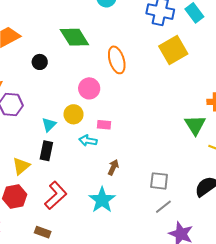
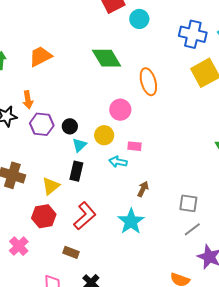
black circle: (40, 62) -> (70, 126), moved

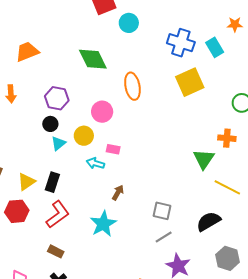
purple hexagon: (42, 124) -> (57, 98), moved
black rectangle: (76, 171) -> (52, 182), moved
brown rectangle: (71, 252) -> (56, 251), moved

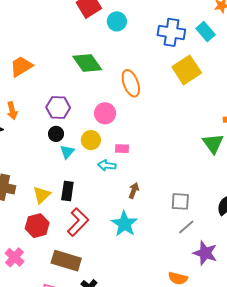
brown rectangle: (56, 251) -> (66, 261), moved, size x1.8

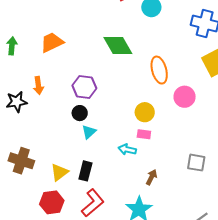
pink circle: (105, 113) -> (185, 97), moved
yellow circle: (91, 140) -> (145, 112), moved
gray square: (180, 201) -> (196, 163), moved

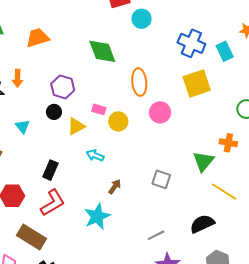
cyan triangle: (89, 132) -> (23, 126), moved, turned -35
pink rectangle: (144, 134) -> (99, 109), moved
yellow triangle: (59, 172) -> (76, 126), moved

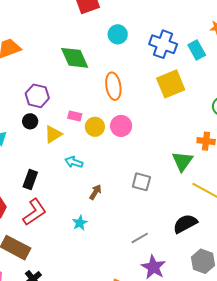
cyan circle: (142, 19) -> (118, 34), moved
pink circle: (160, 112) -> (121, 126), moved
cyan star: (97, 216) -> (80, 223), size x0.6

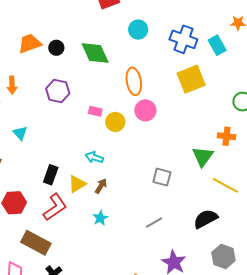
black circle: (30, 121) -> (56, 48), moved
pink circle: (121, 126) -> (145, 110), moved
yellow triangle: (53, 134) -> (77, 184), moved
brown arrow: (95, 192) -> (101, 186), moved
gray line: (140, 238) -> (154, 223), moved

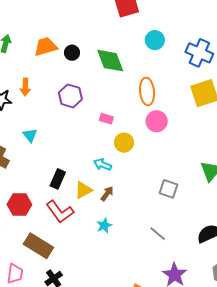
yellow circle: (115, 122) -> (124, 143), moved
red L-shape: (55, 207) -> (60, 212), turned 84
gray line: (154, 223) -> (158, 234), turned 66

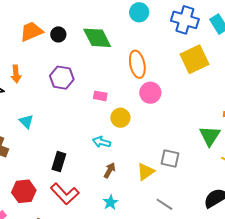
yellow triangle: (83, 190) -> (146, 172), moved

